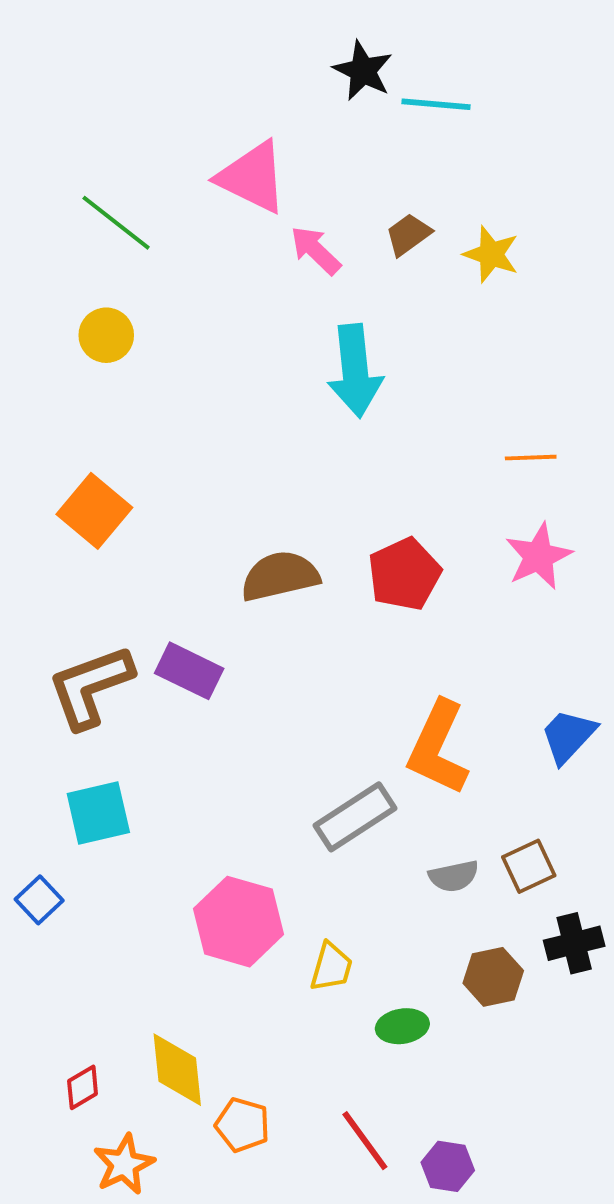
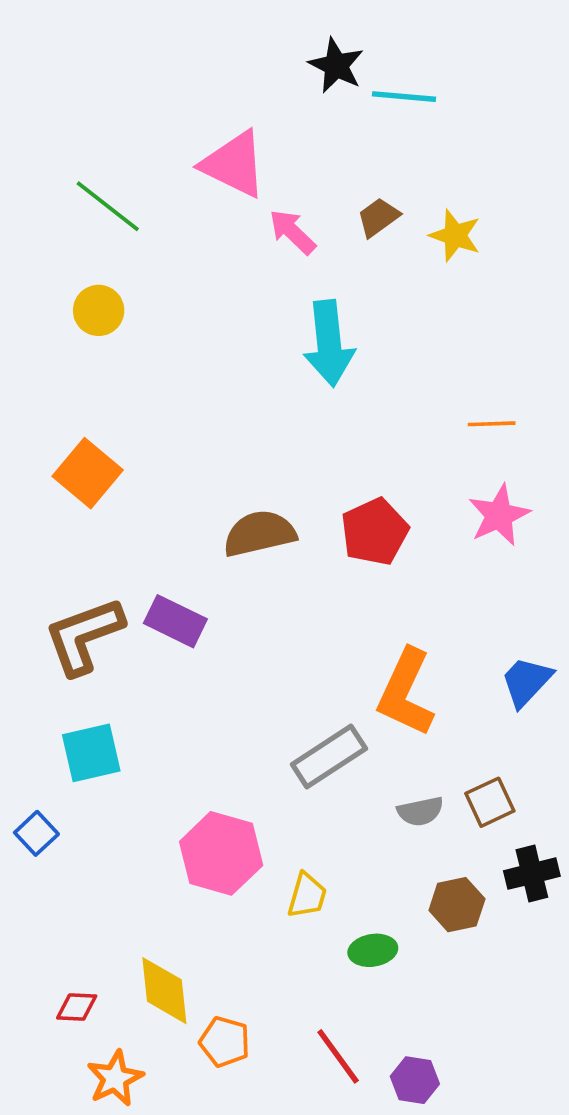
red diamond: (83, 1087) -> (77, 1007), turned 33

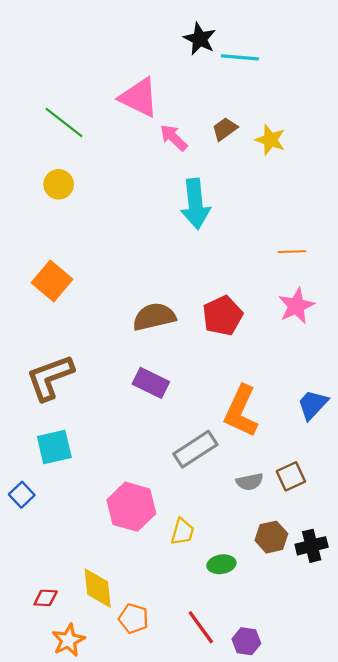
purple rectangle: (175, 621) -> (151, 383), moved
black cross: (532, 874) -> (312, 546), moved

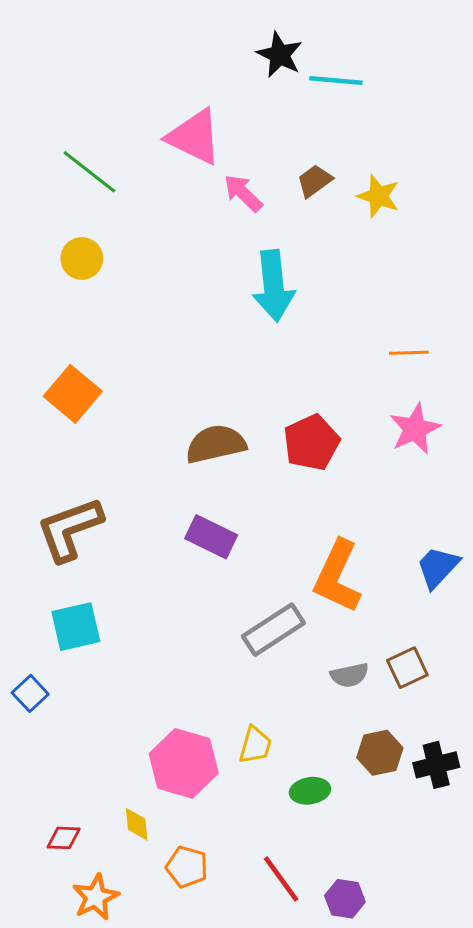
pink hexagon: (131, 507) -> (184, 763), moved
yellow diamond: (98, 588) -> (137, 824), size x0.6

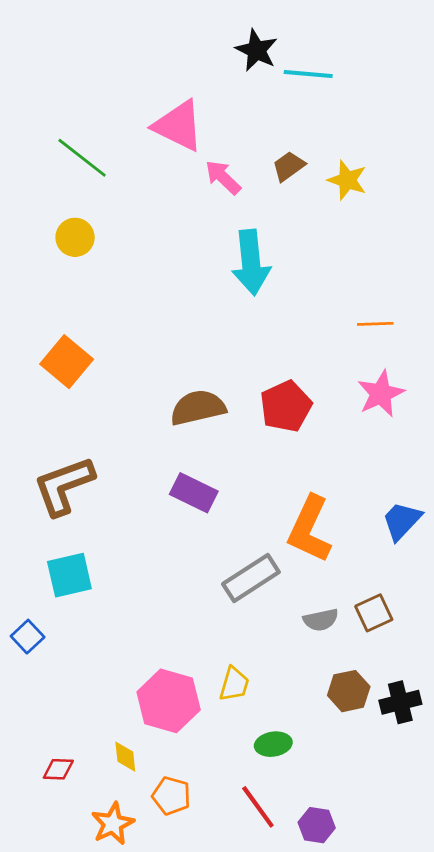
green ellipse: (310, 791) -> (273, 744), moved
orange star: (96, 897) -> (113, 824), moved

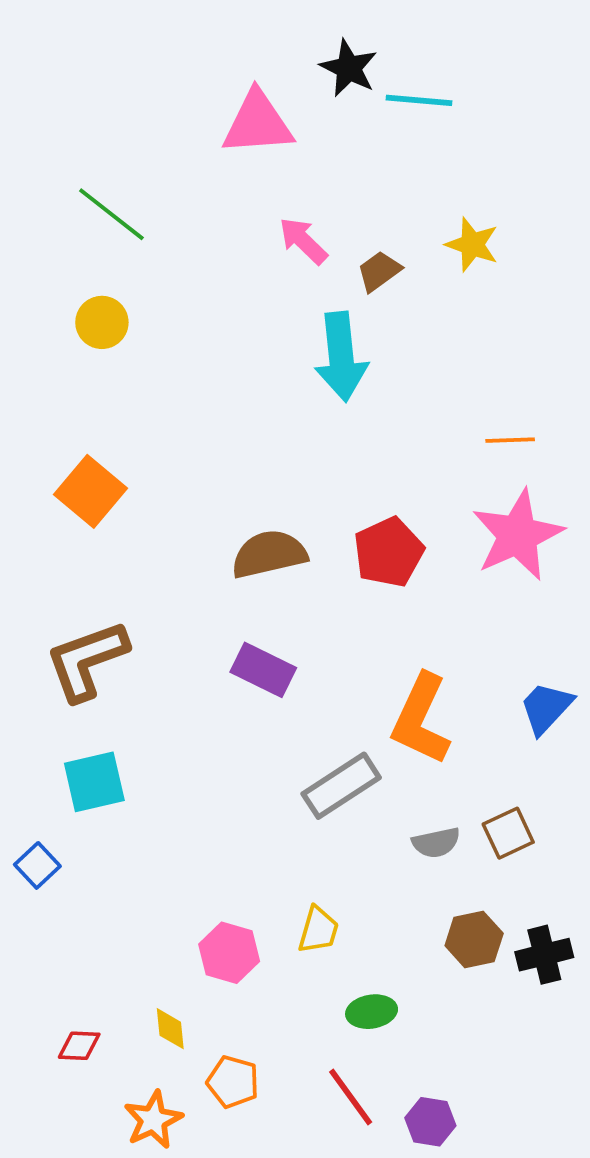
pink triangle: (178, 126) -> (258, 123), moved, turned -30
brown trapezoid: (289, 166) -> (379, 271), moved
pink star: (381, 394) -> (518, 535), size x1.4
pink hexagon: (169, 701) -> (229, 953), size x0.7

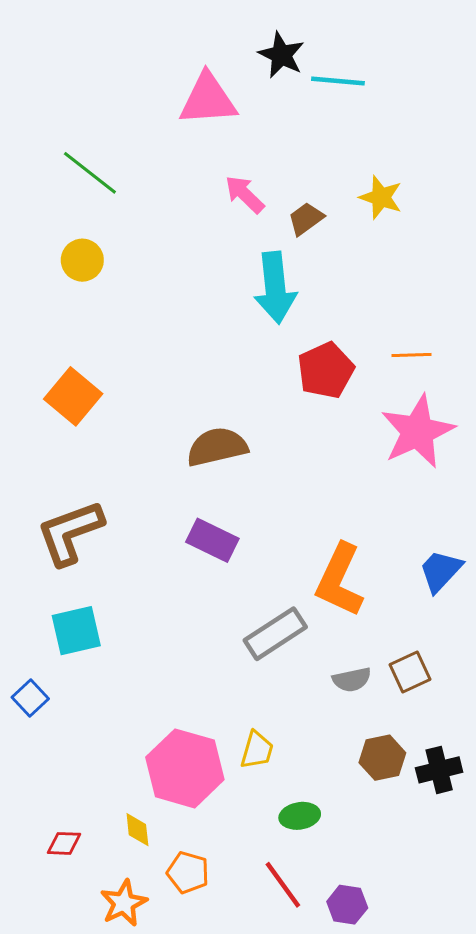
red pentagon: (389, 552) -> (326, 370), moved
pink hexagon: (229, 953) -> (185, 768), size x1.6

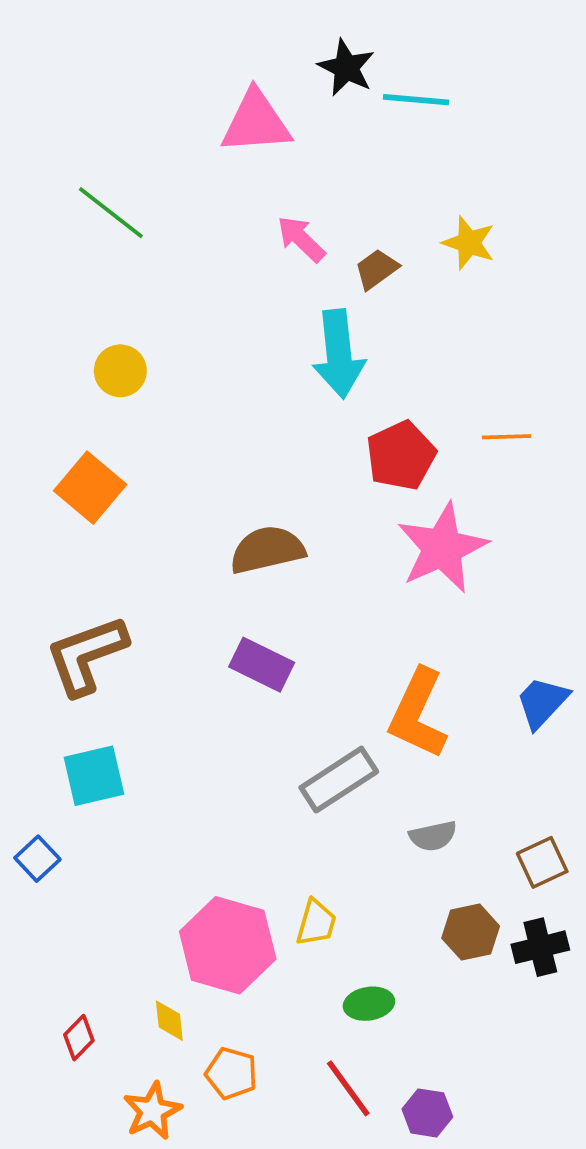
yellow circle: (82, 260) -> (120, 371), moved
pink star: (418, 432) -> (442, 548), moved
brown square: (410, 672) -> (542, 862), moved
red diamond: (64, 843) -> (79, 1038), turned -48

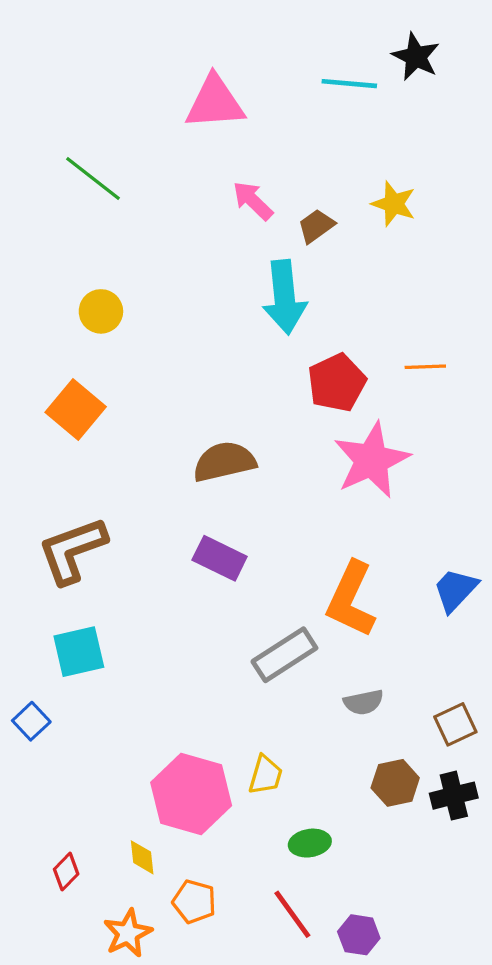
black star: (346, 68) -> (416, 57), moved

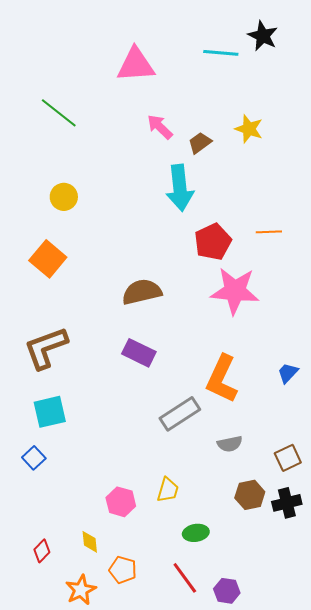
pink star: (371, 460) -> (235, 291), turned 30
blue trapezoid: (455, 590) -> (288, 373), size x0.7
blue square: (31, 721) -> (34, 458), moved
pink hexagon: (191, 794) -> (121, 502), size x0.6

